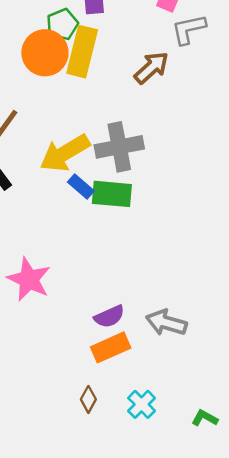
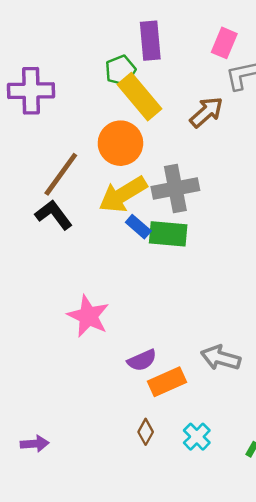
yellow rectangle: (82, 52) -> (140, 97), turned -54
orange circle: (45, 53) -> (120, 143), moved
purple semicircle: (109, 317) -> (142, 360), moved

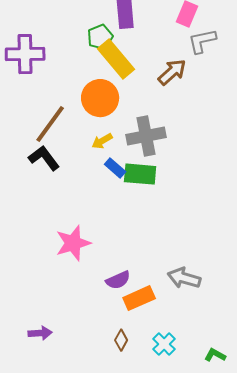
yellow arrow: (123, 194) -> (102, 141), size x0.5
pink star: (88, 316) -> (73, 243), turned 30
purple arrow: (35, 444) -> (40, 333), moved

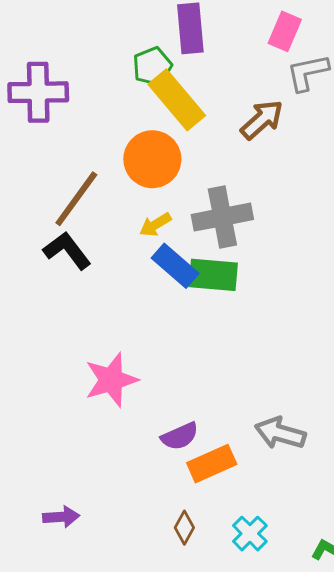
blue rectangle: (115, 168) -> (175, 266), size x1.4

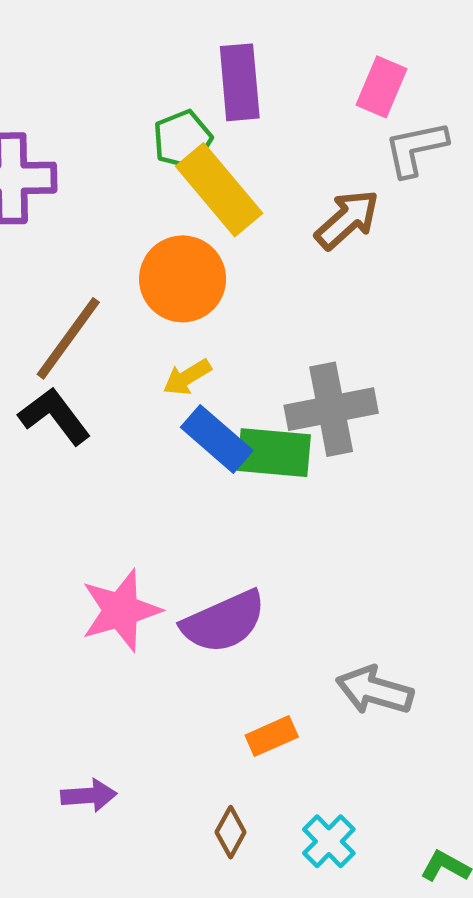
gray cross: (222, 217) -> (331, 409), moved
purple semicircle: (180, 436) -> (224, 622), moved, size x1.5
orange rectangle: (212, 464) -> (272, 736), size x0.7
purple arrow: (61, 517) -> (89, 796), moved

